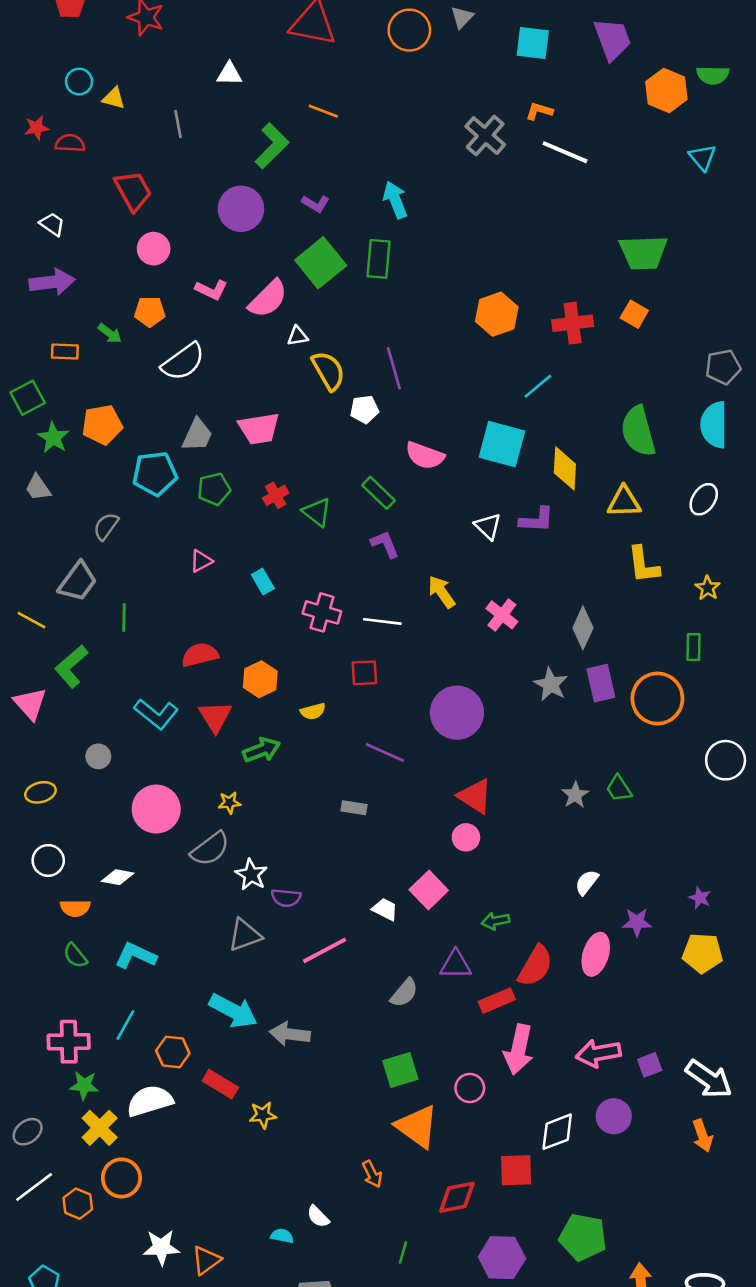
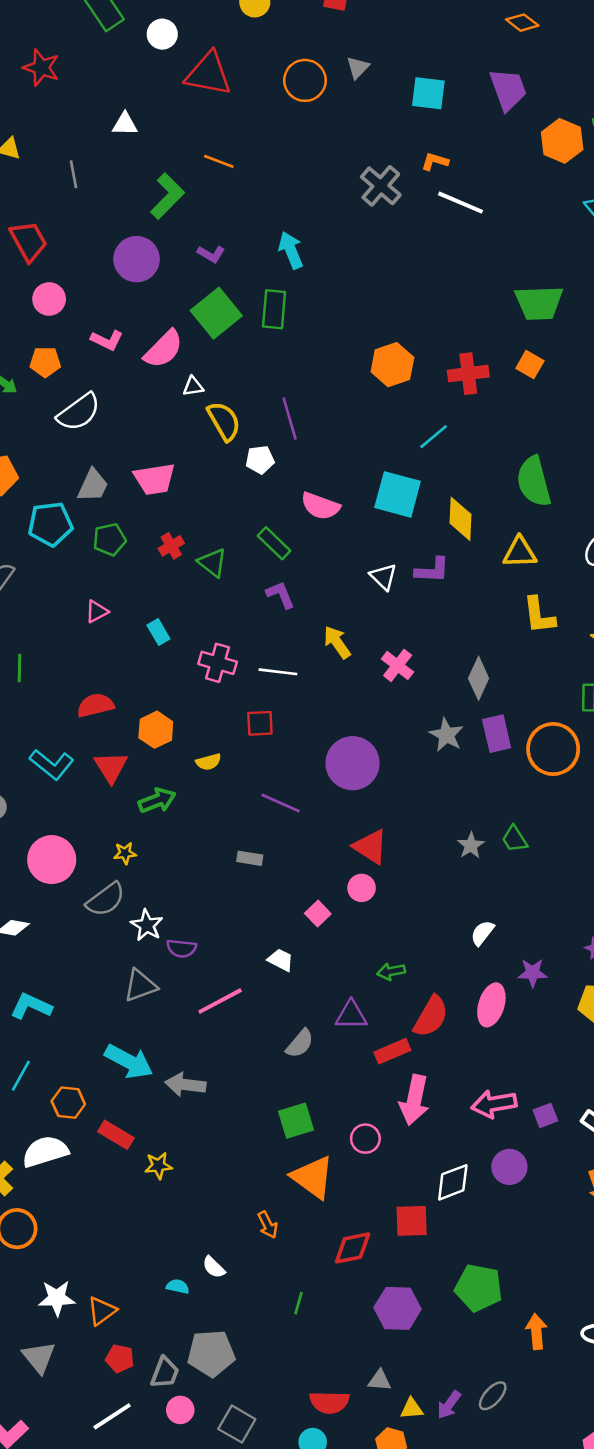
pink square: (429, 890) -> (318, 914), moved, size x0.7

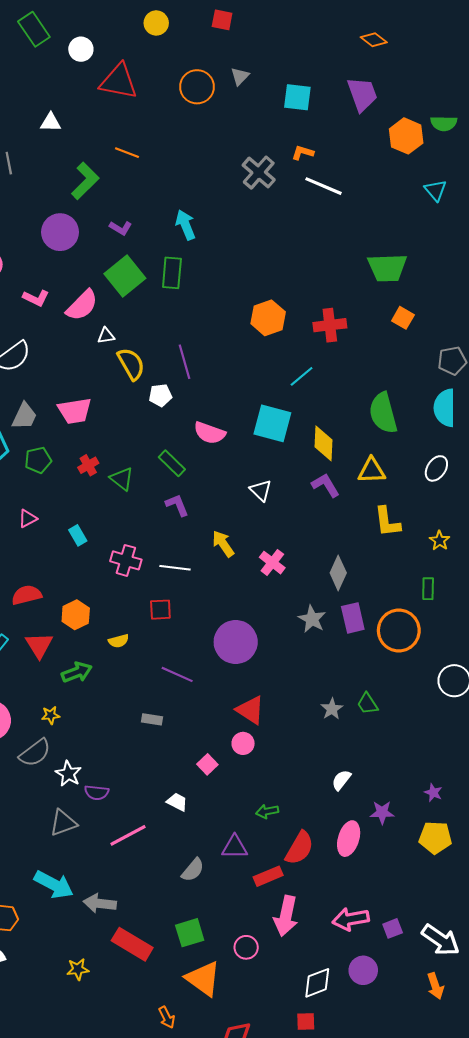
orange square: (530, 365) -> (403, 318), moved
purple L-shape: (432, 570) -> (326, 485), moved, turned -124
red rectangle: (116, 1135) -> (132, 944), moved, size x1.4
red square: (412, 1221) -> (306, 1022), moved, size x0.7

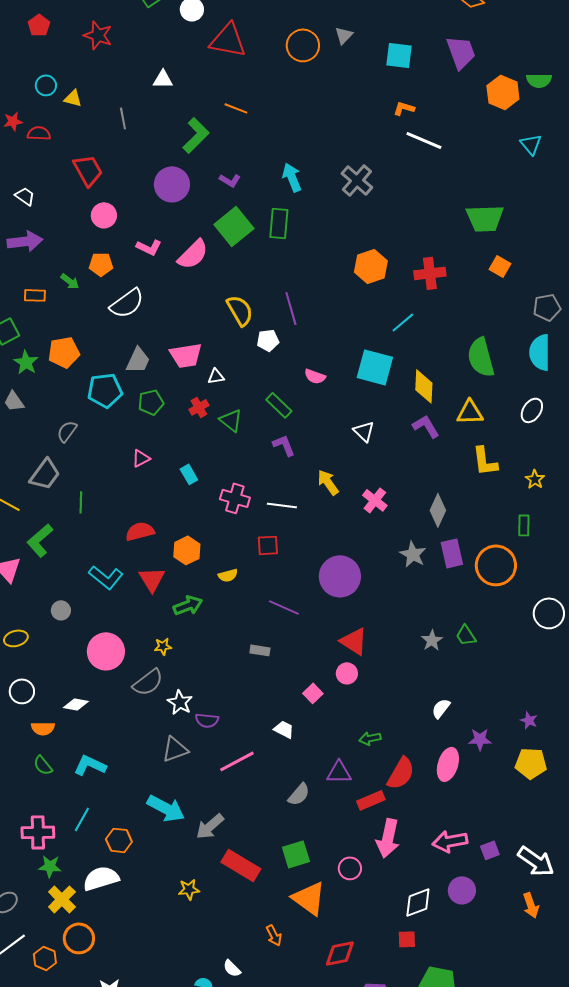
gray cross: (259, 173) -> (357, 180), moved
white triangle: (106, 336) -> (216, 376), moved
pink semicircle: (210, 433) -> (315, 376), size x0.7
gray arrow: (100, 903) -> (210, 826), turned -48

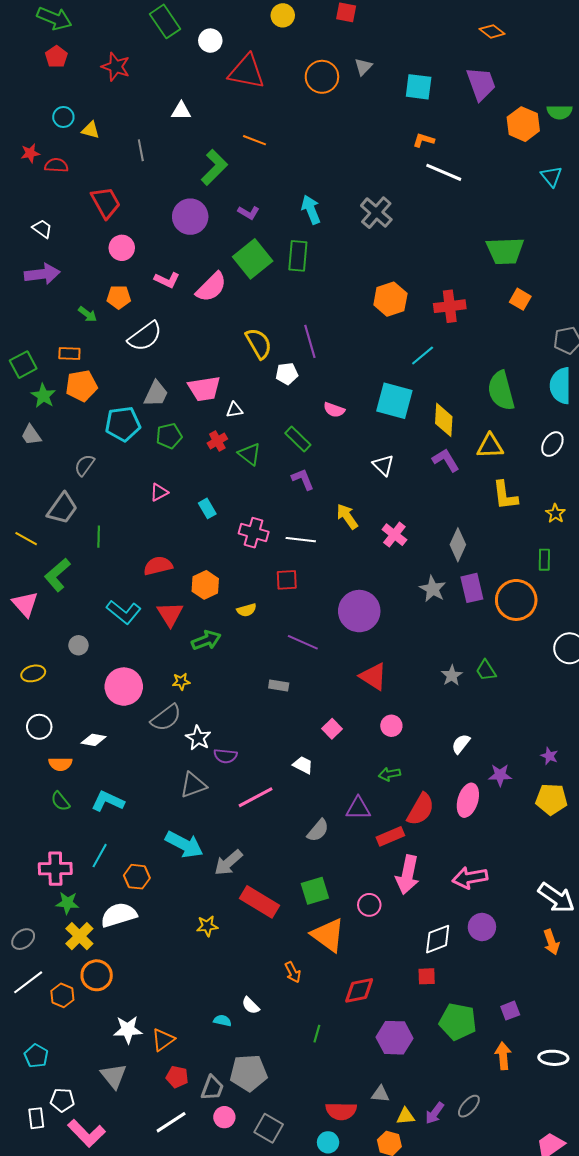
orange rectangle: (35, 295) -> (69, 353), moved
pink circle: (347, 673) -> (391, 726), moved
purple square: (490, 850) -> (510, 1011), moved

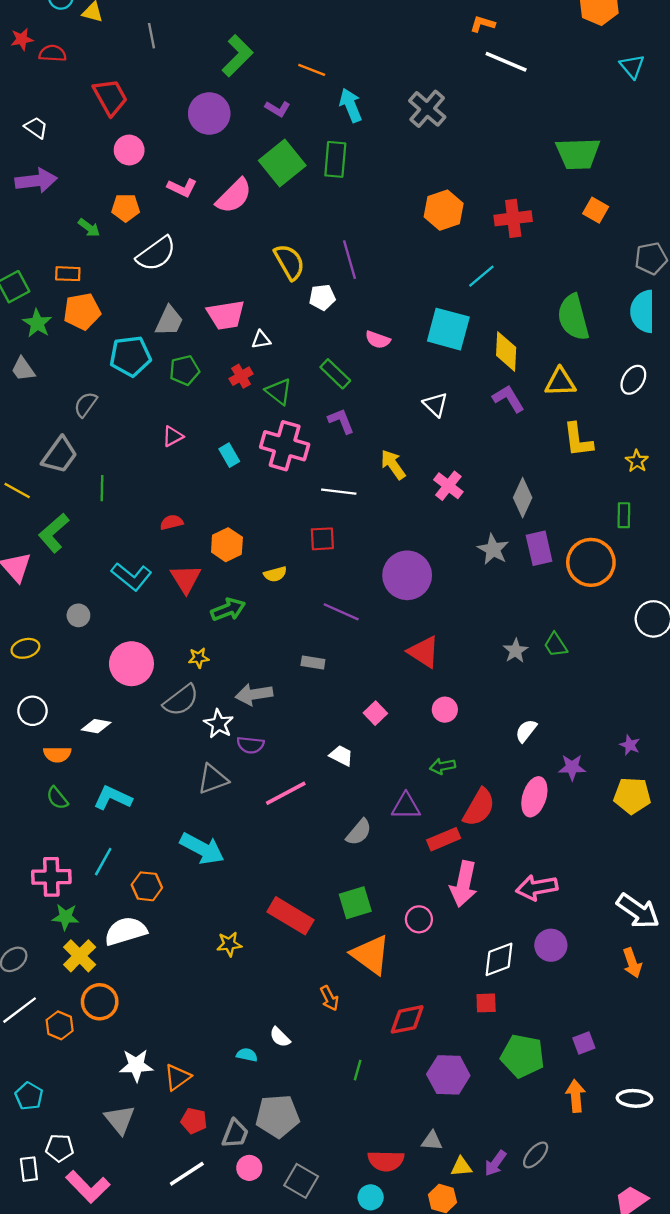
orange line: (255, 140) -> (312, 70), moved
pink cross: (254, 533) -> (285, 446), moved, size x1.4
red semicircle: (158, 566) -> (172, 522), size x0.7
gray arrow: (228, 863) -> (254, 694), moved, turned 32

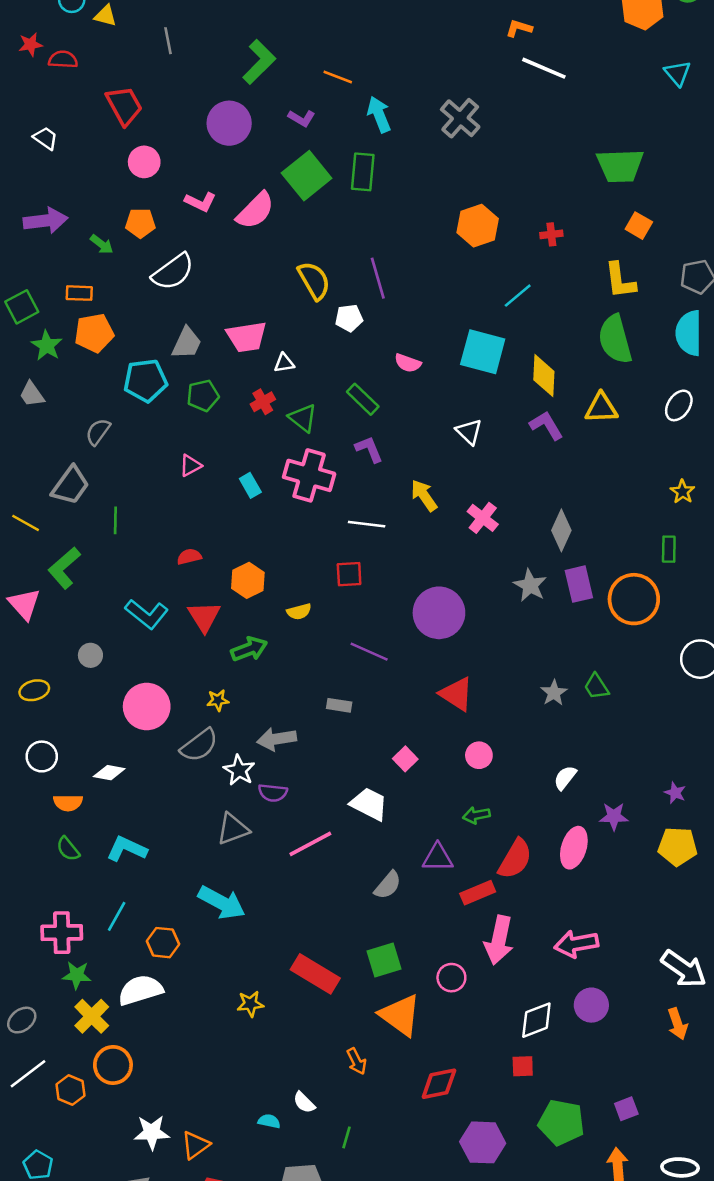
purple arrow: (36, 181) -> (45, 221), moved
red cross: (513, 218) -> (551, 234), size x0.6
yellow L-shape: (578, 440) -> (620, 281), moved
white trapezoid: (341, 756) -> (369, 804), size x1.5
green line: (358, 1070) -> (347, 1137), moved

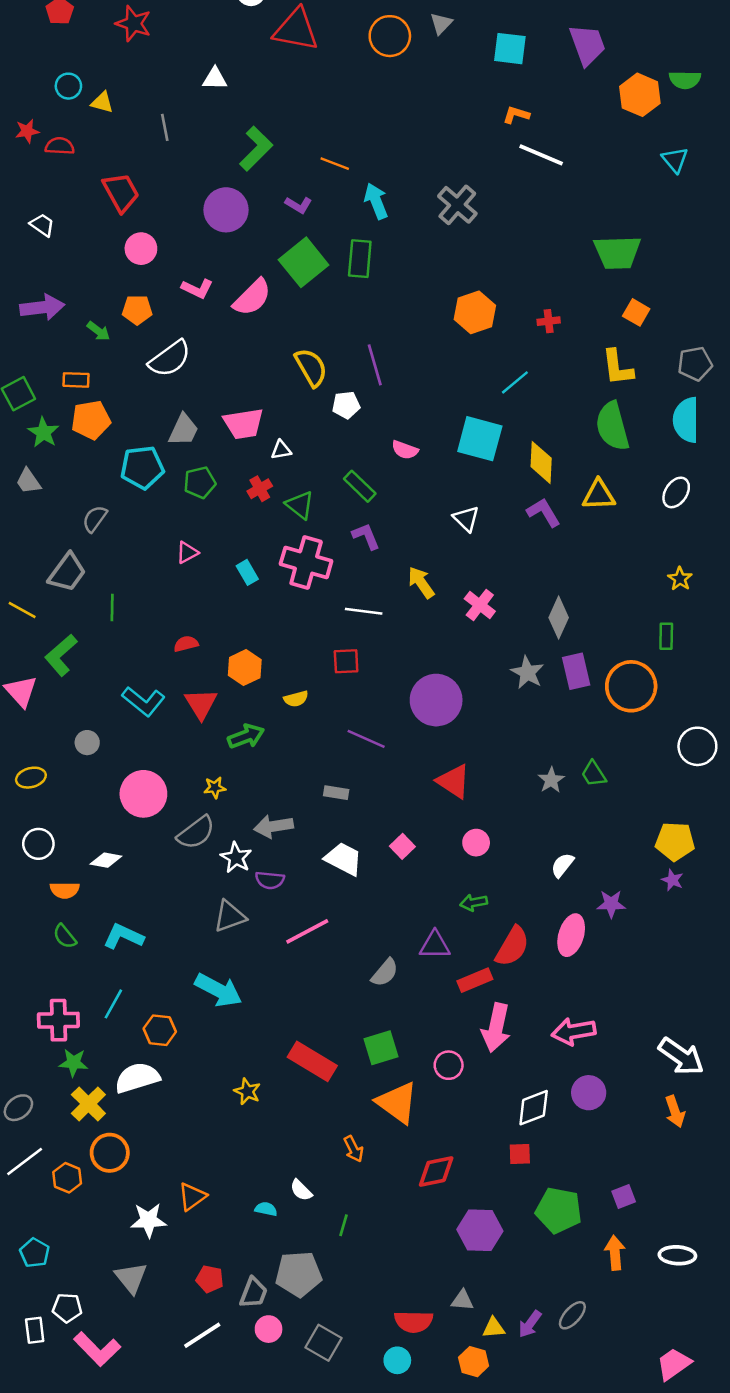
white trapezoid: (369, 804) -> (344, 859), moved
yellow pentagon: (678, 846) -> (675, 841), moved
yellow star: (250, 1004) -> (247, 1091), turned 30
orange triangle: (195, 1145) -> (192, 1196), moved

